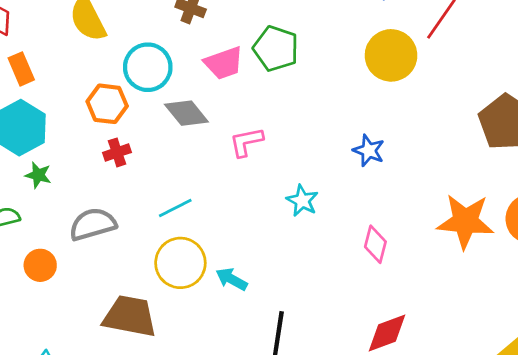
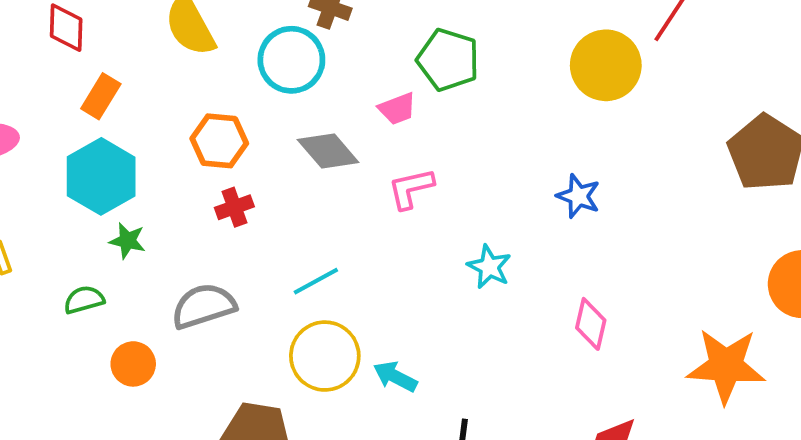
pink trapezoid: (224, 63) -> (397, 109), moved, size x0.7
cyan circle: (148, 67) -> (291, 60), moved
orange rectangle: (21, 69) -> (101, 96), turned 56
orange star: (465, 221) -> (726, 366), moved

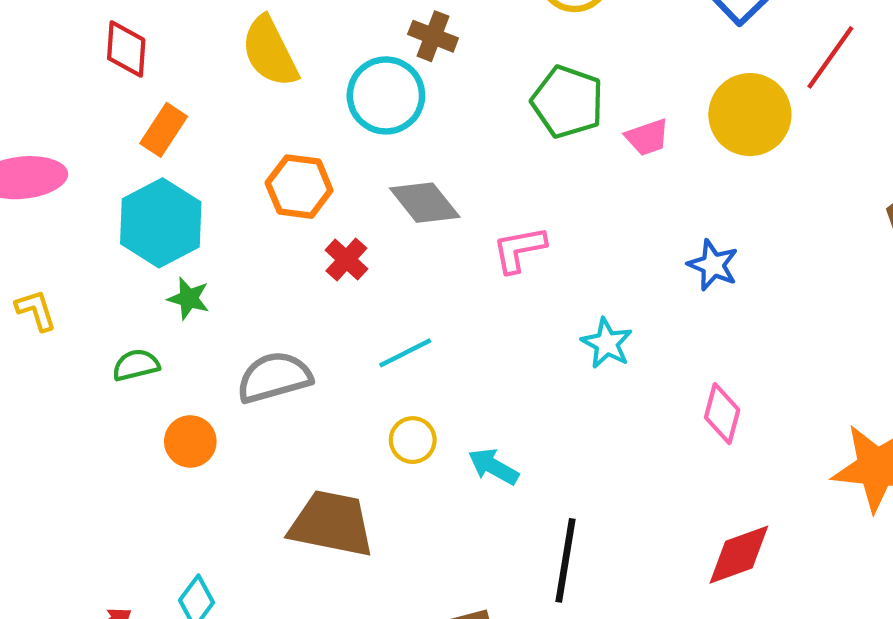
pink trapezoid: (397, 109) -> (647, 137), moved
red cross: (234, 207) -> (346, 259), moved, turned -30
yellow circle: (325, 356) -> (413, 440), size x0.6

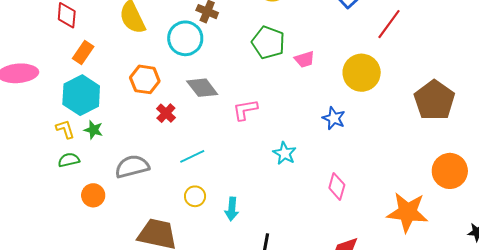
yellow circle: (750, 115) -> (362, 73), moved
yellow L-shape: (36, 310) -> (65, 129), moved
cyan arrow: (493, 467) -> (232, 209), turned -115

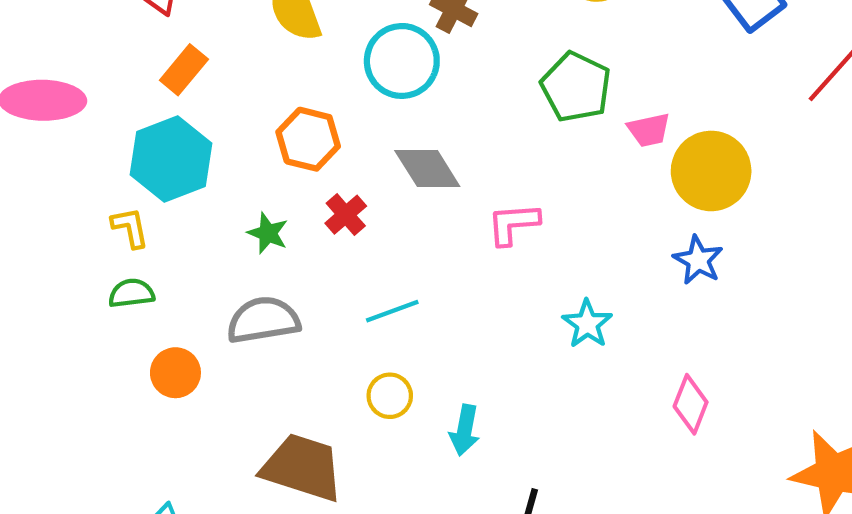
yellow circle: (362, 73) -> (711, 171), moved
green star: (93, 130) -> (268, 233), moved

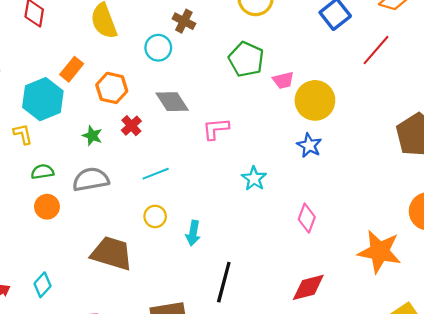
cyan circle: (402, 61) -> (158, 48), size x0.7
orange rectangle: (184, 70) -> (72, 69), moved
green semicircle: (131, 293) -> (42, 172), moved

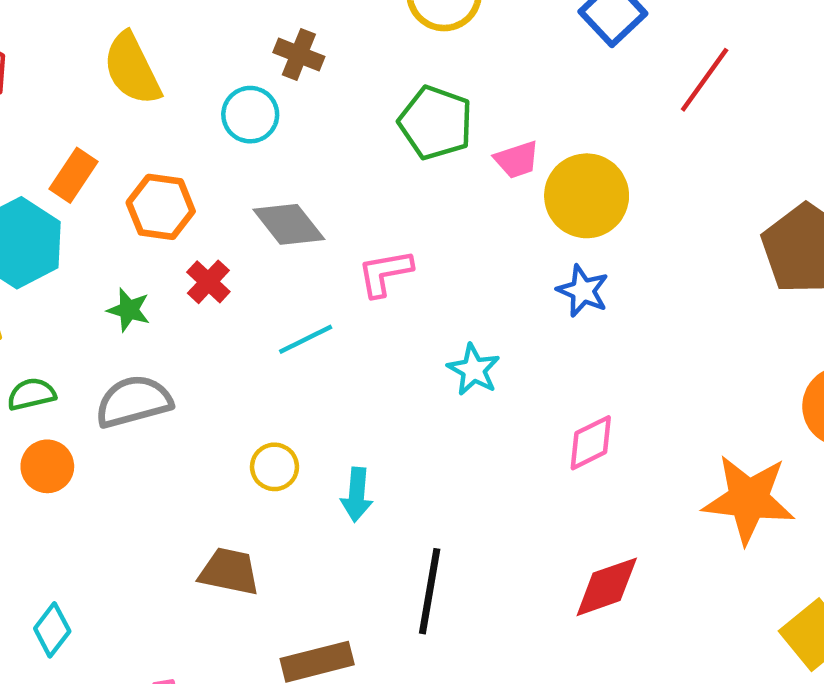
cyan line: (156, 174) -> (306, 339), moved
pink diamond: (307, 218) -> (591, 443), turned 48
brown trapezoid: (112, 253) -> (229, 572), moved, size x0.7

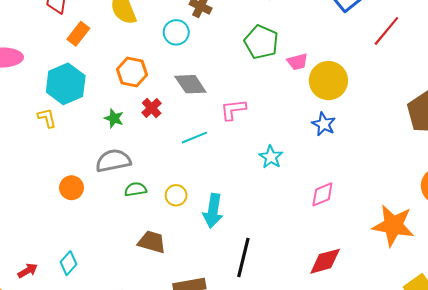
orange rectangle: (73, 175) -> (78, 34), moved
green semicircle: (31, 394) -> (135, 189), moved
cyan arrow: (357, 495) -> (213, 211), size x1.4

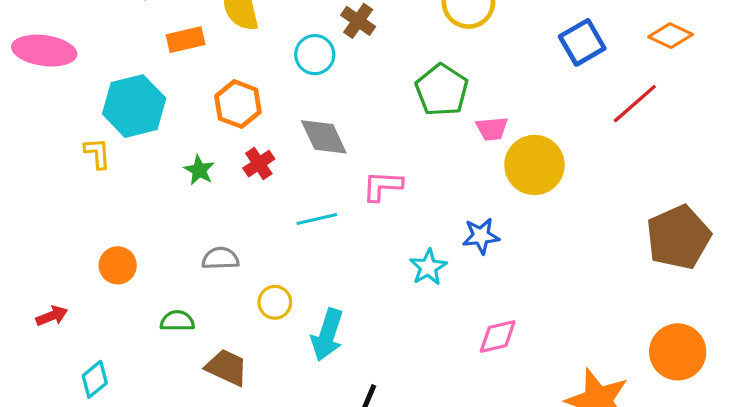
orange rectangle: (78, 34) -> (186, 40), moved, turned 30
blue star: (324, 124) -> (481, 236), moved, turned 30
gray semicircle: (113, 161) -> (220, 258), moved, size x0.7
green semicircle: (135, 189) -> (177, 321), moved
red arrow: (28, 271) -> (52, 316), moved

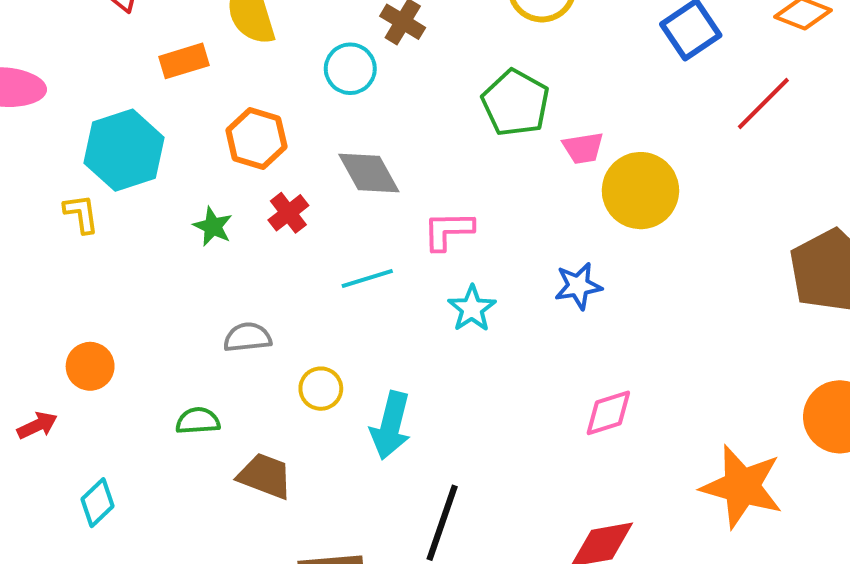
orange circle: (118, 265) -> (90, 366), moved
cyan star: (428, 267) -> (472, 309), moved

